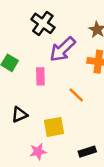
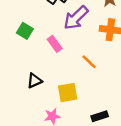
pink rectangle: (40, 76) -> (55, 44), turned -35

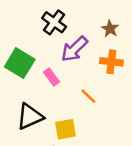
green square: (25, 31) -> (20, 63), size x1.6
black triangle: (34, 81) -> (30, 116), size x1.6

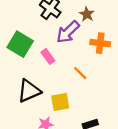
brown star: (110, 29) -> (87, 14), moved

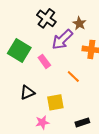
black triangle: (29, 91) -> (27, 92), size x0.7

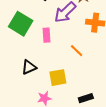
pink rectangle: (44, 61) -> (46, 35), turned 32

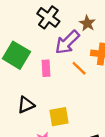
orange line: (77, 51) -> (79, 68), moved

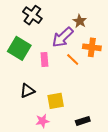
black cross: (48, 17) -> (32, 15), moved

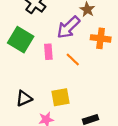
orange line: (73, 59) -> (73, 60), moved
black triangle: (27, 91) -> (24, 98), moved

